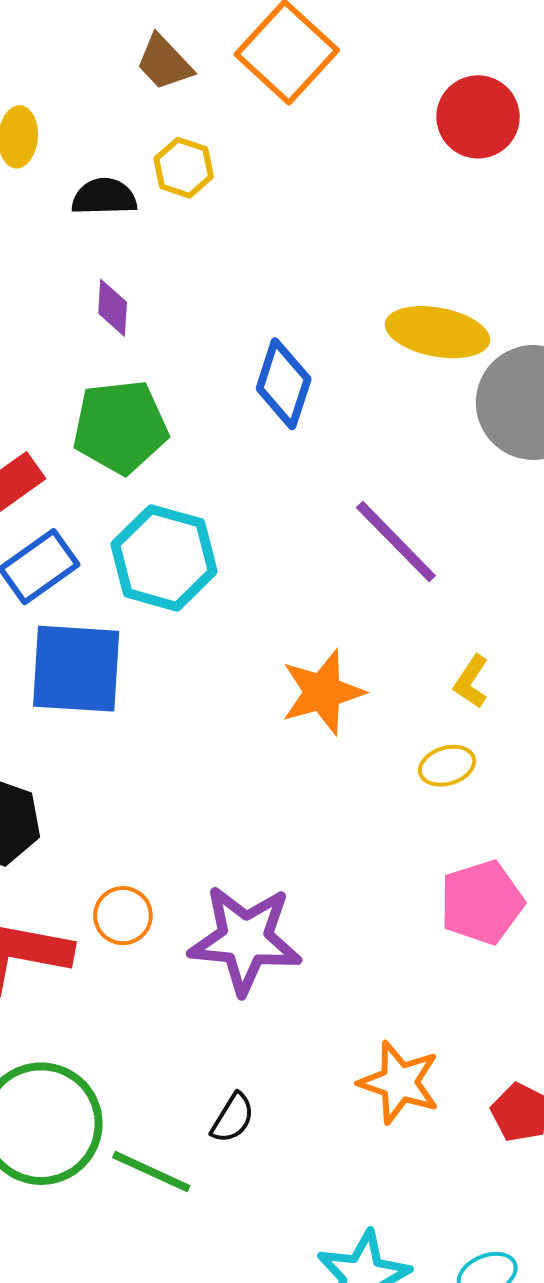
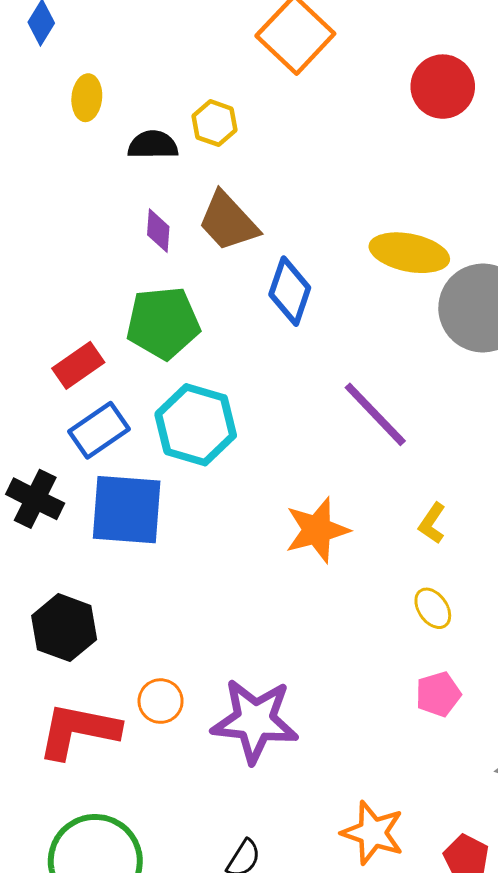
brown trapezoid: (164, 63) -> (228, 222), moved, size x1.4
yellow ellipse: (447, 766) -> (433, 608), moved, turned 72
pink pentagon: (482, 902) -> (438, 694), size x0.7

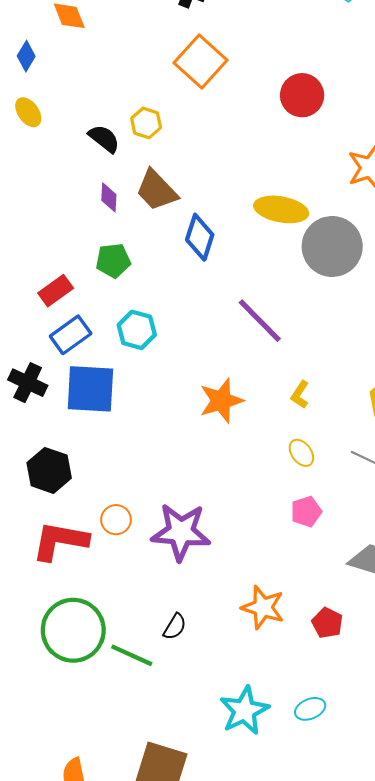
yellow ellipse: (87, 98) -> (28, 112), moved, turned -40
black semicircle: (153, 145) -> (104, 139), turned 40
green pentagon: (163, 323) -> (113, 261), size x0.7
cyan hexagon: (196, 425) -> (137, 330), size x0.7

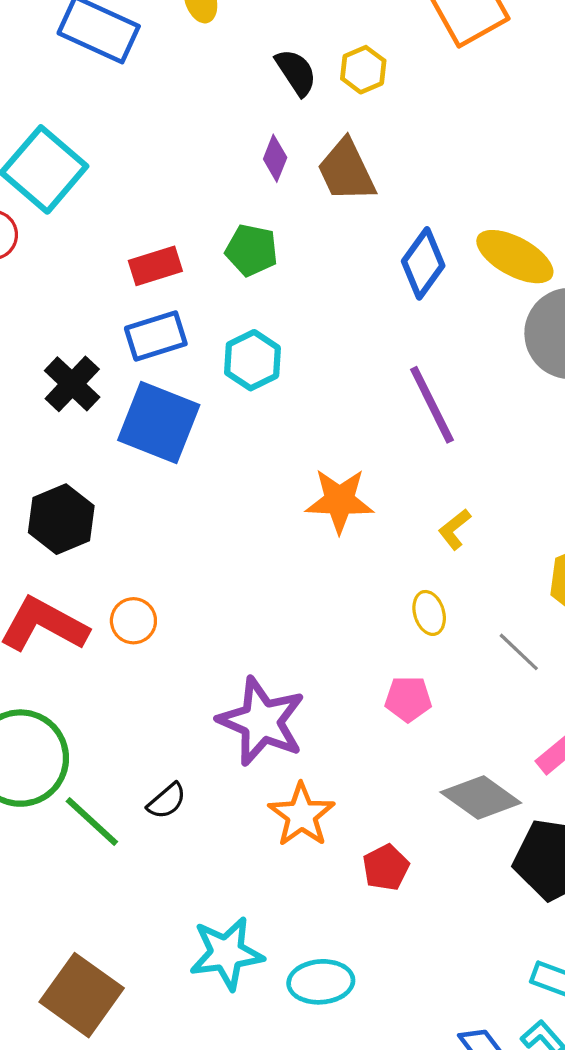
blue diamond: (200, 237) -> (423, 263), moved
purple star: (181, 532) -> (262, 721), moved
cyan ellipse: (310, 709) -> (321, 982), size x1.4

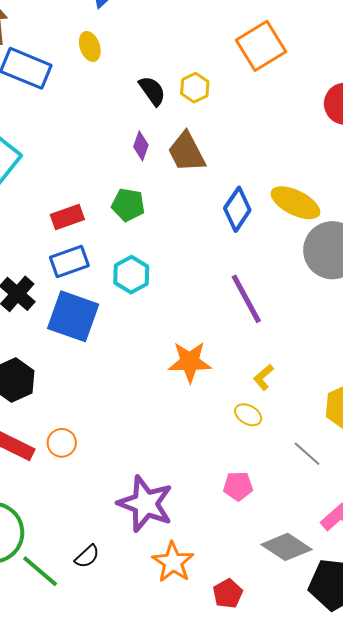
yellow ellipse: (429, 613) -> (248, 415), moved, turned -40

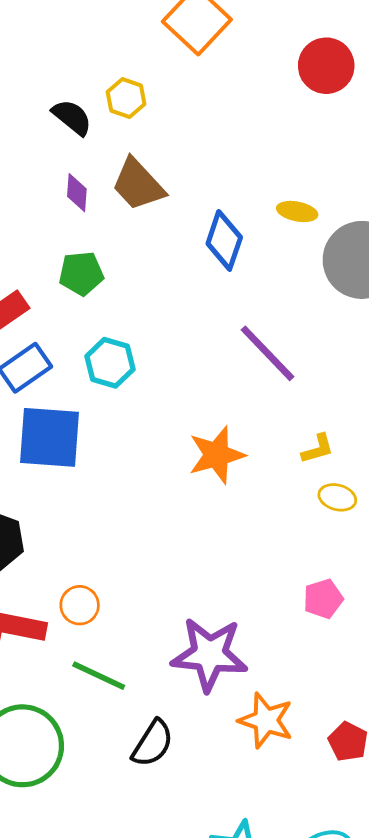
yellow ellipse: (295, 203) -> (297, 211), size x0.6
yellow L-shape: (263, 377) -> (318, 449), turned -140
yellow ellipse: (248, 415) -> (337, 497), moved
black semicircle: (87, 556) -> (153, 743), size x1.4
green line: (40, 571) -> (99, 676), moved

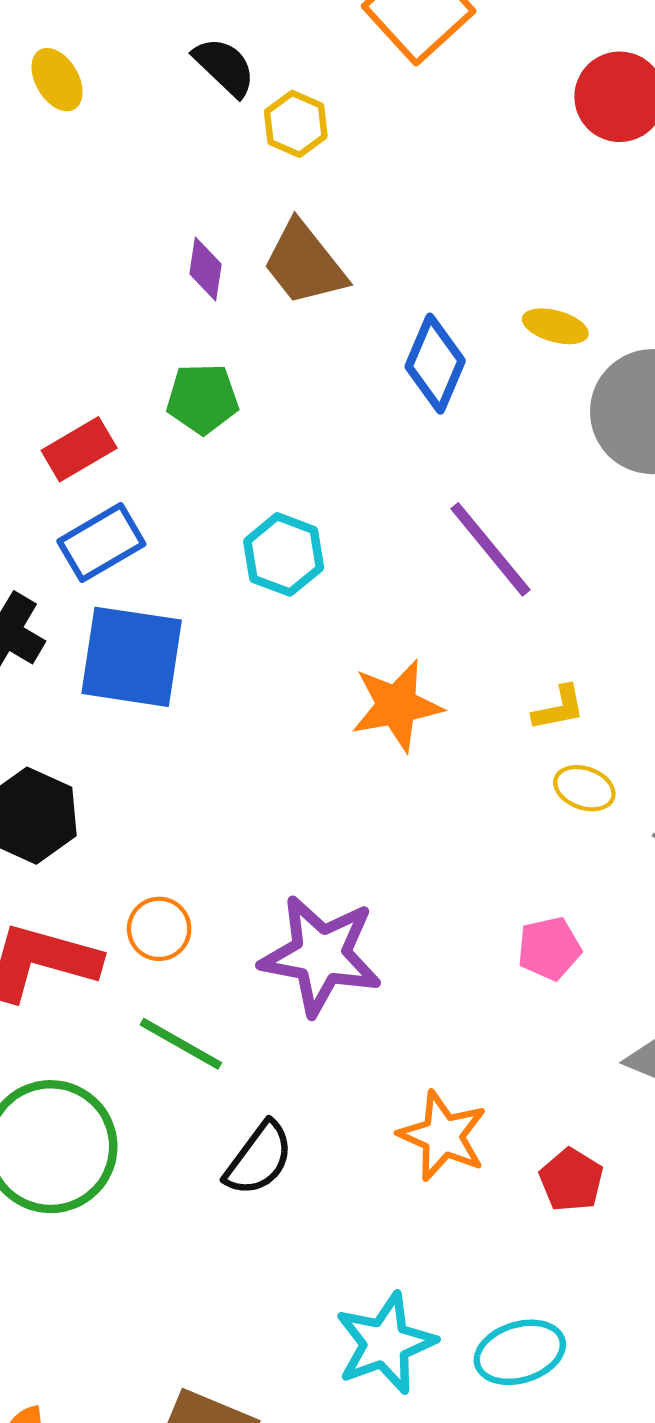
black semicircle: (72, 117) -> (224, 67), moved
cyan hexagon: (110, 363) -> (284, 554), moved
purple star: (209, 654) -> (321, 955), moved

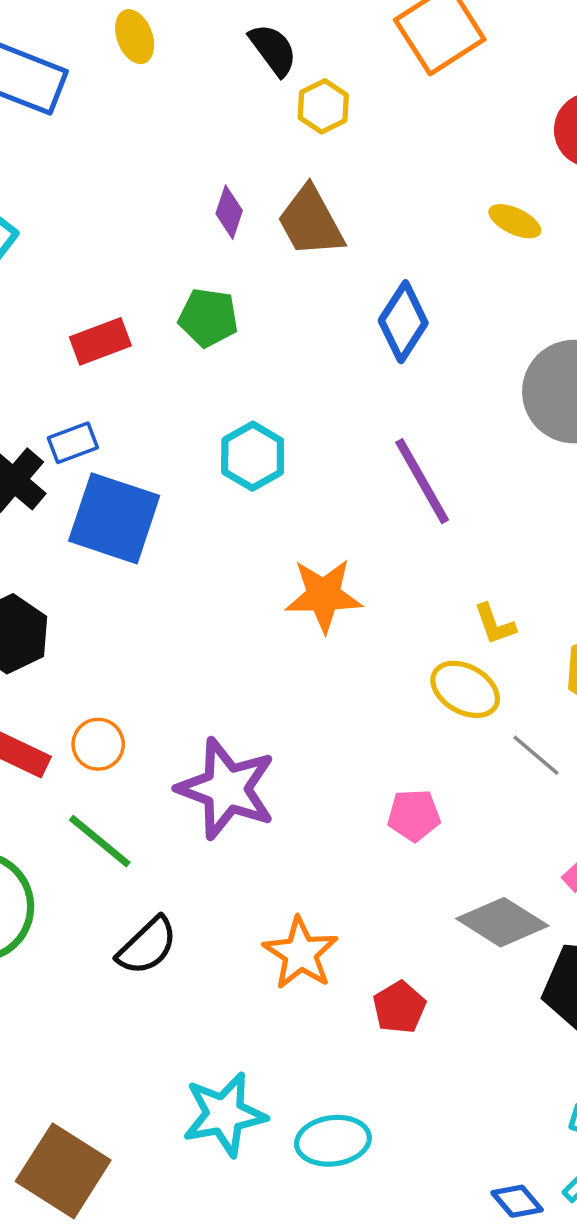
yellow ellipse: (555, 326) -> (515, 221), moved
blue rectangle: (101, 543) -> (73, 443), moved, size x0.7
yellow L-shape: (559, 708) -> (495, 624), moved, turned 72
yellow ellipse: (584, 788) -> (465, 689), size x1.4

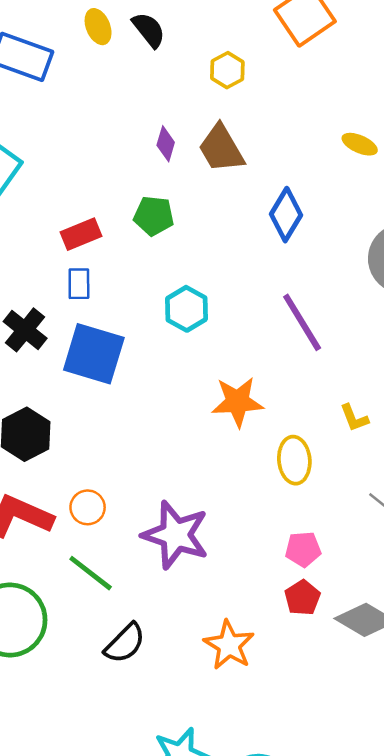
black semicircle: (273, 50) -> (149, 30), moved
blue rectangle: (73, 443) -> (79, 284), moved, turned -68
yellow ellipse: (465, 689) -> (294, 460), moved, turned 57
red pentagon: (399, 1007) -> (302, 598), moved

